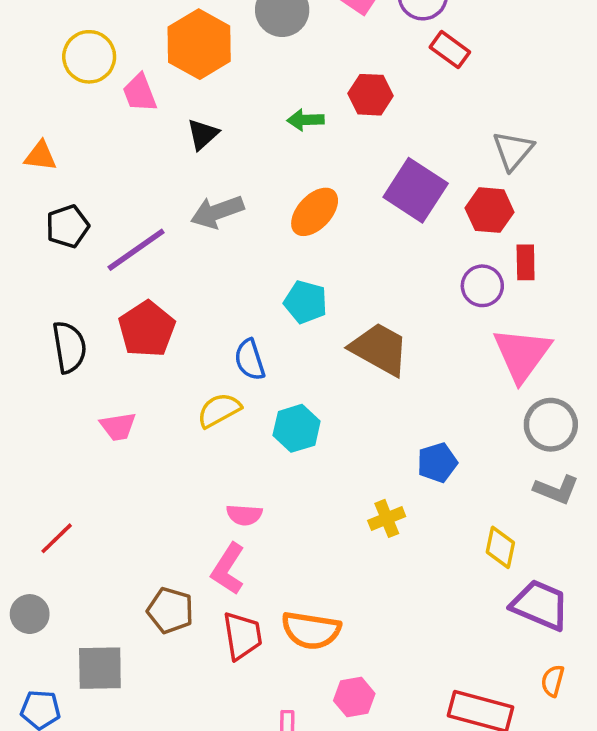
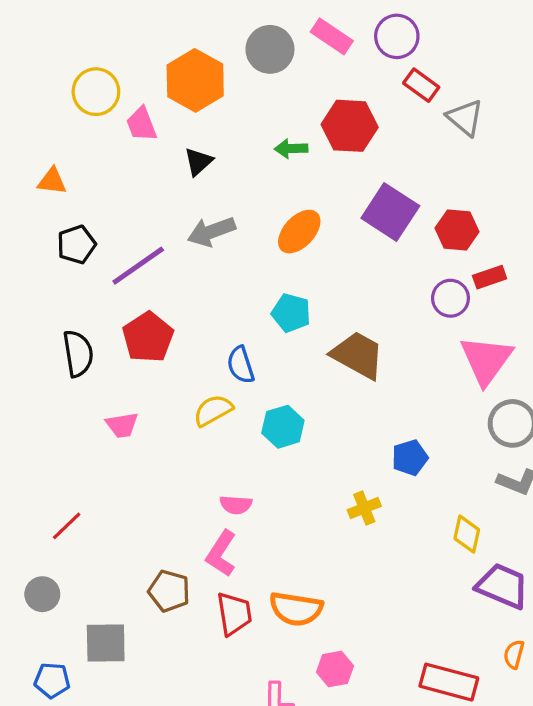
red hexagon: (370, 95) -> (350, 126), size x1.4
gray triangle: (513, 151) -> (465, 118), moved, turned -30
red rectangle: (526, 262) -> (490, 277), turned 72

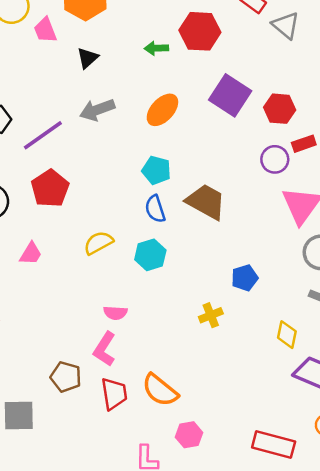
blue semicircle: (241, 365) -> (155, 209), moved
pink trapezoid: (122, 425) -> (31, 254), turned -50
orange semicircle: (296, 609) -> (160, 390), turned 30

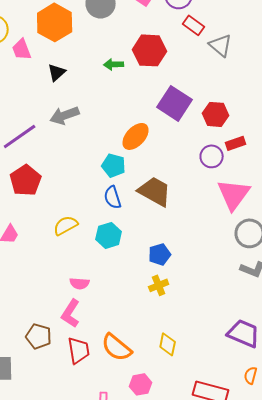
orange ellipse: (162, 110) -> (136, 136), moved
blue pentagon: (245, 278) -> (160, 254), moved
yellow diamond: (287, 335) -> (168, 344), moved

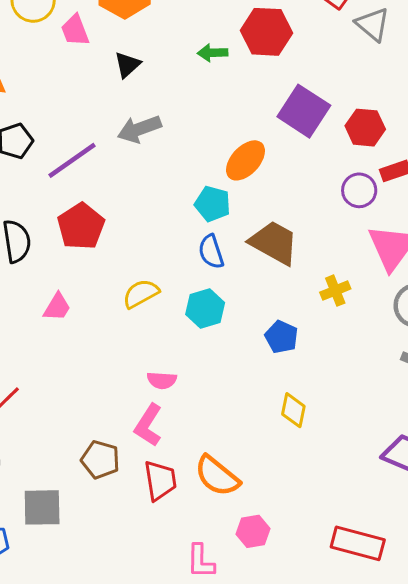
blue pentagon: (160, 254) -> (281, 337), turned -30
yellow cross: (159, 285) -> (335, 291), moved
yellow diamond: (168, 344) -> (293, 410), moved

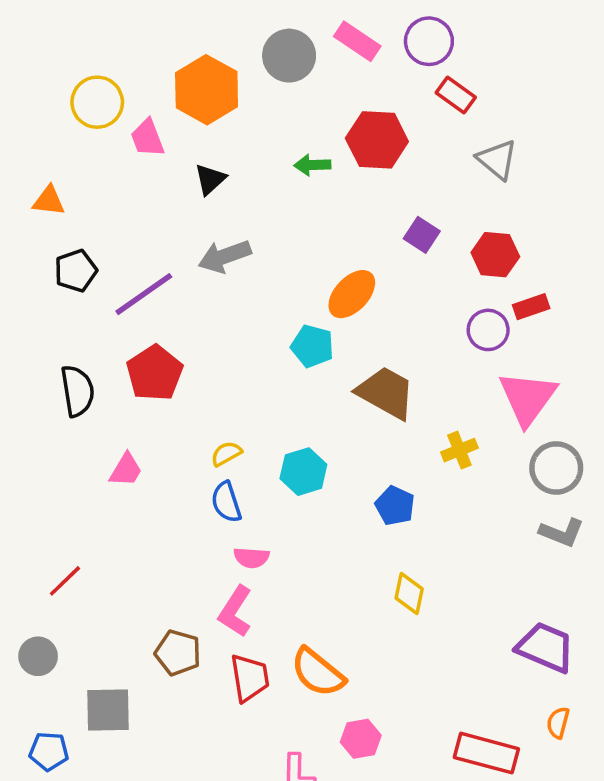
gray triangle: (373, 24) -> (497, 160), moved
purple square: (304, 111) -> (422, 235), size x0.6
blue semicircle: (211, 252) -> (226, 502), moved
yellow semicircle: (141, 294) -> (226, 454), size x0.7

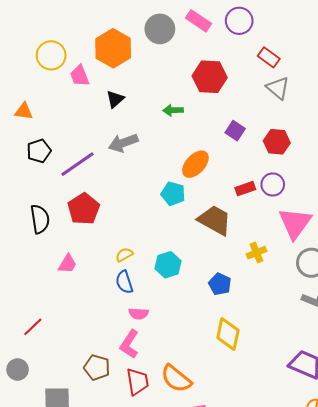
red rectangle: (456, 95) -> (269, 57), moved
green arrow: (312, 165) -> (173, 110), moved
red rectangle: (531, 307) -> (245, 189), moved
yellow diamond: (409, 594) -> (228, 334), size x1.4

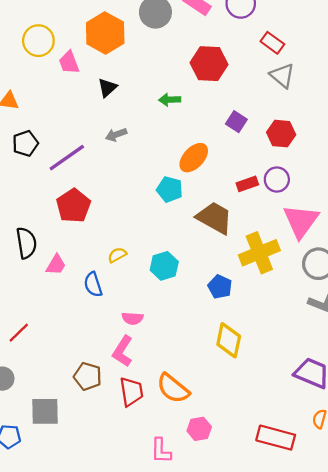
gray arrow: (123, 143) -> (116, 135), size x0.7
black semicircle: (40, 219) -> (26, 243), moved
yellow cross: (256, 253) -> (259, 253), size x1.8
blue semicircle: (124, 282) -> (93, 284), moved

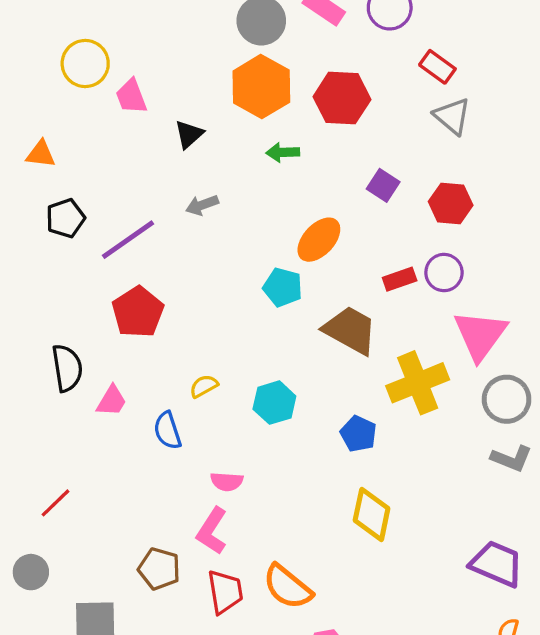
orange hexagon: (105, 33) -> (261, 87), moved

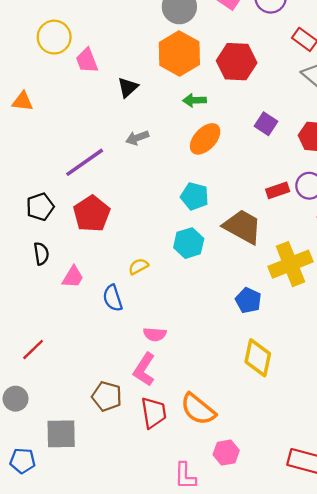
black pentagon: (65, 218) -> (40, 207), moved
orange ellipse: (319, 240) -> (205, 139), moved
black semicircle: (67, 368) -> (41, 254), size x0.7
cyan hexagon: (274, 403) -> (189, 243), moved

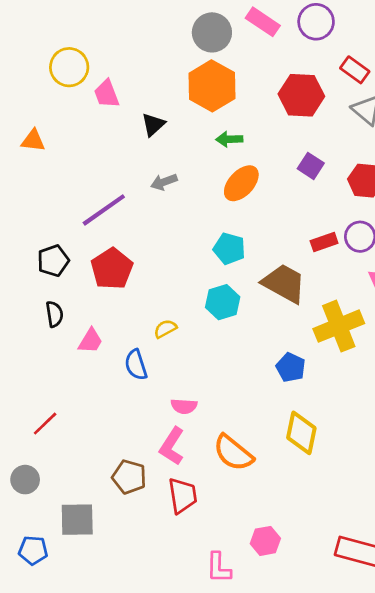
red hexagon: (237, 62) -> (301, 95), moved
orange semicircle: (198, 409) -> (233, 453), moved

